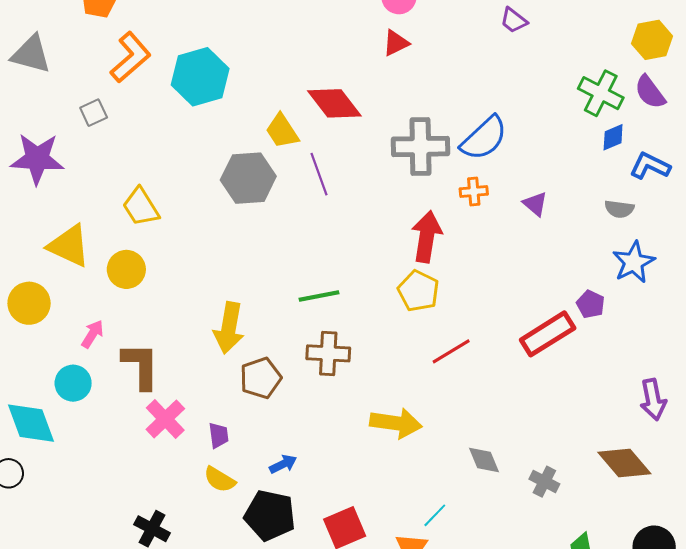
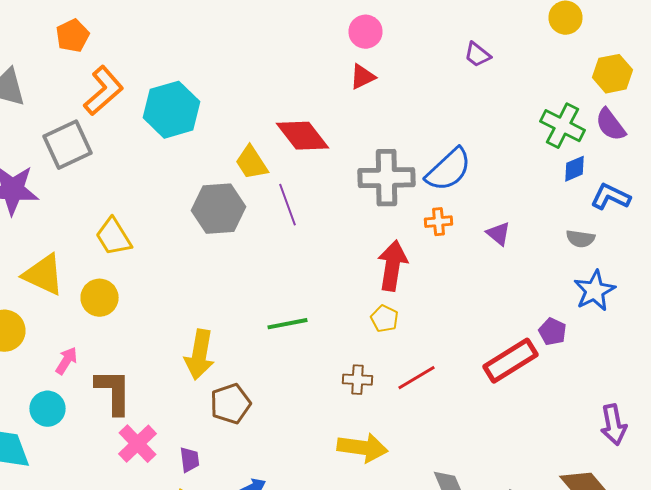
gray square: (94, 113) -> (68, 145), size x1.8
yellow pentagon: (418, 291) -> (384, 319), size x0.7
brown cross: (328, 353) -> (358, 380), moved, size x0.7

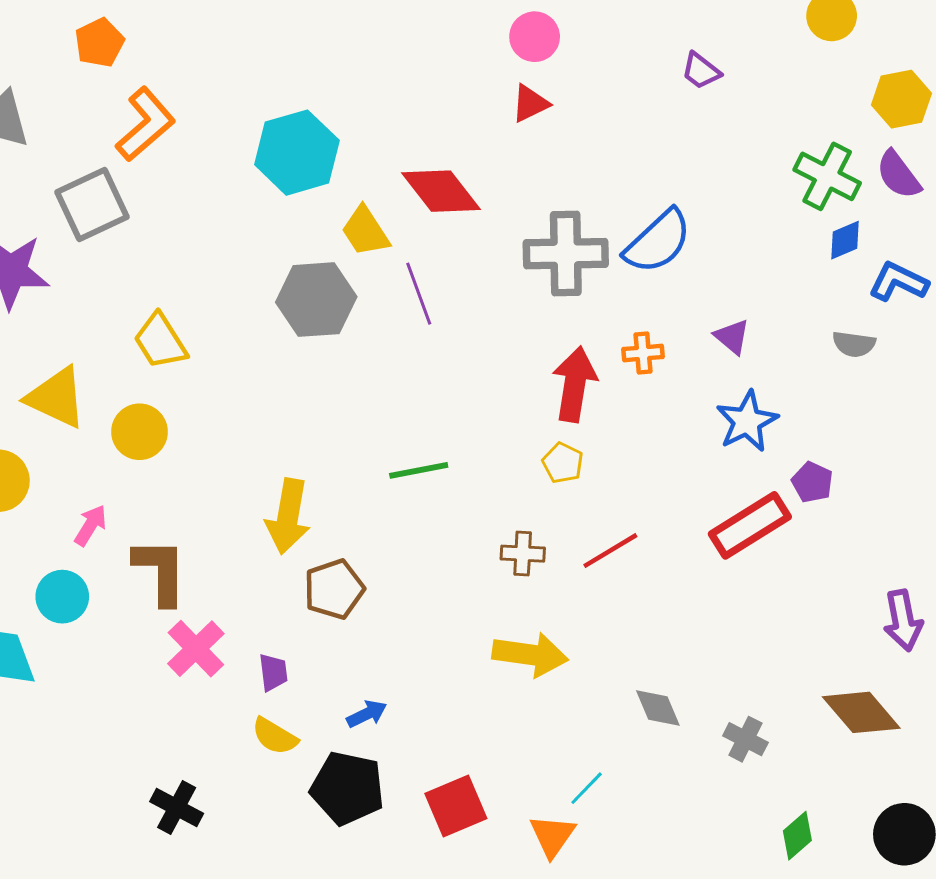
cyan hexagon: (172, 110) -> (297, 153), moved
orange cross: (438, 222) -> (643, 353), moved
blue star: (594, 291) -> (747, 421), moved

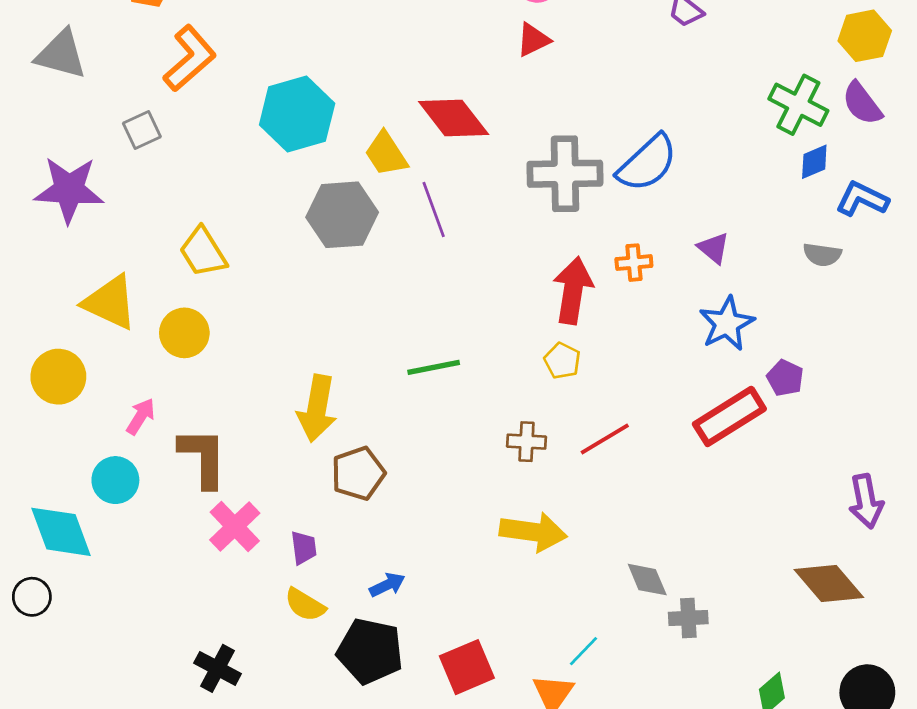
cyan hexagon: (297, 153) -> (297, 114), moved
gray square: (92, 205) -> (142, 130), size x0.6
gray cross: (745, 739) -> (688, 618), moved, turned -30

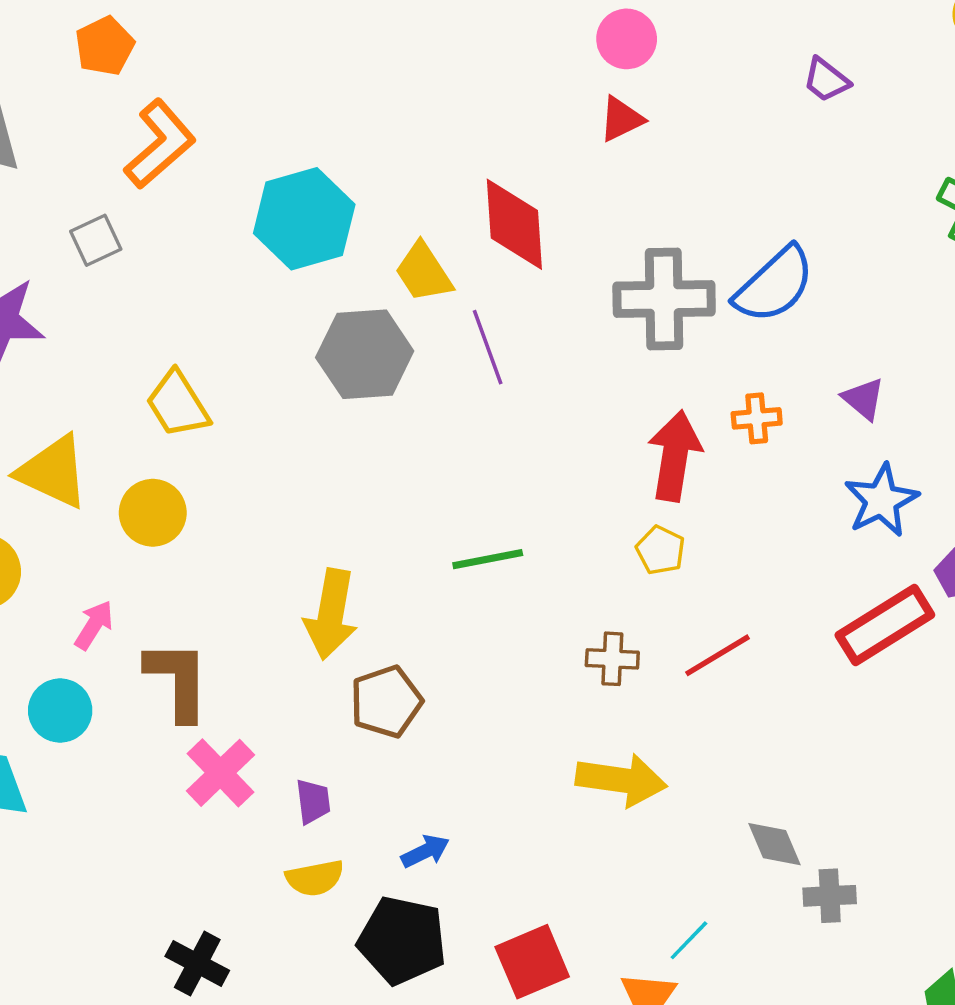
red diamond: (454, 118) -> (514, 224), turned 34
yellow semicircle: (305, 605) -> (315, 878), turned -42

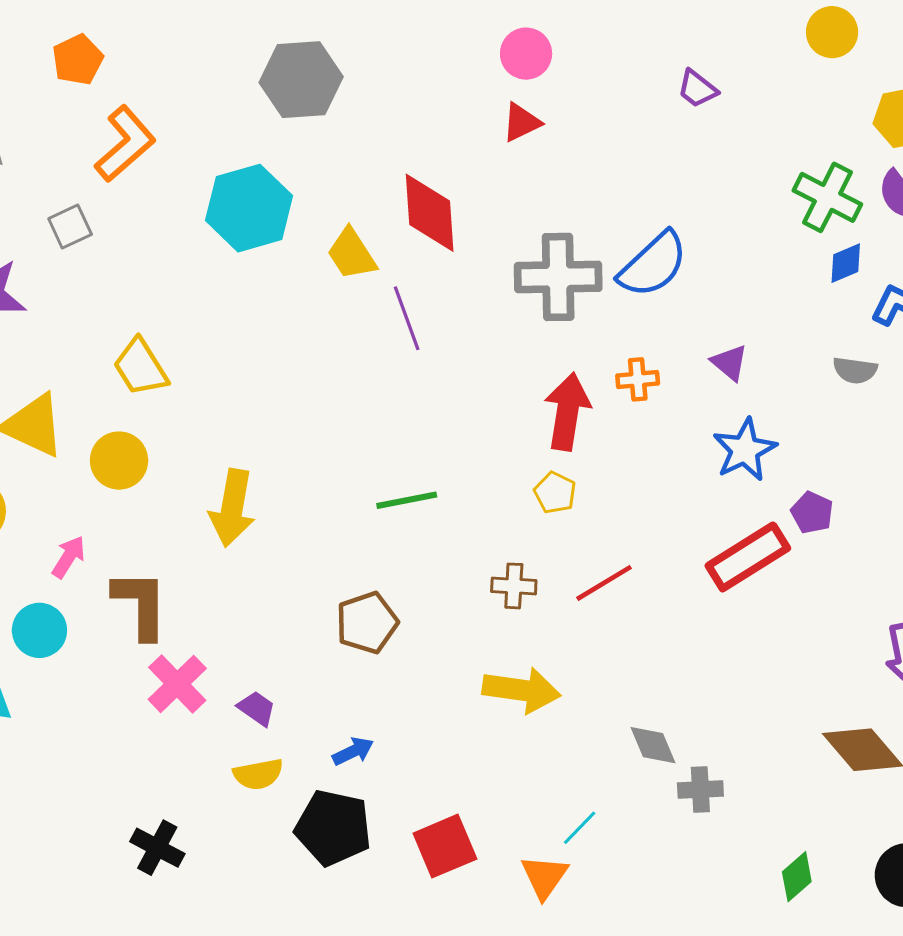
gray hexagon: (365, 354) -> (301, 80), moved
yellow arrow: (331, 614) -> (232, 508), moved
brown pentagon: (386, 702) -> (367, 623), moved
purple trapezoid: (313, 801) -> (257, 708), turned -48

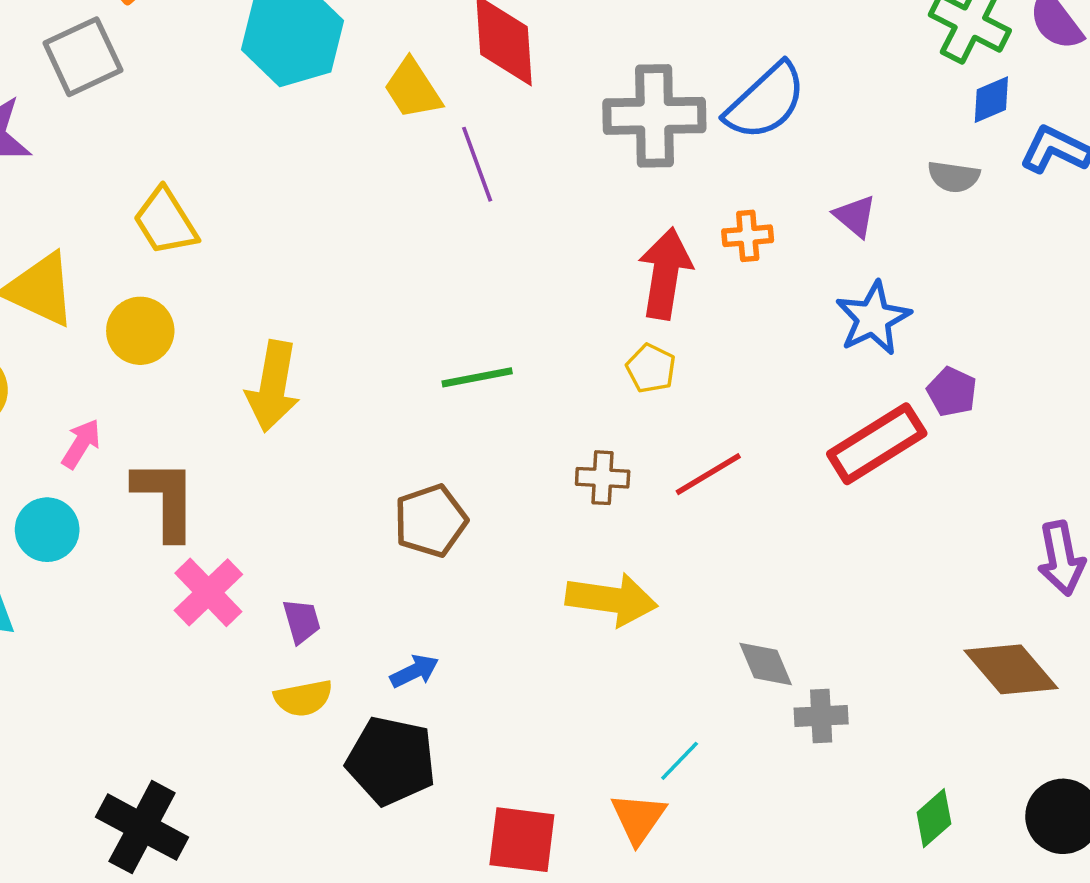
gray square: (70, 226) -> (83, 57), size x1.5
gray semicircle: (855, 370) -> (954, 177), moved
purple trapezoid: (257, 708) -> (302, 621), turned 39
red square: (445, 846) -> (522, 840), moved, turned 30
black cross: (157, 848) -> (142, 827), moved, size x1.4

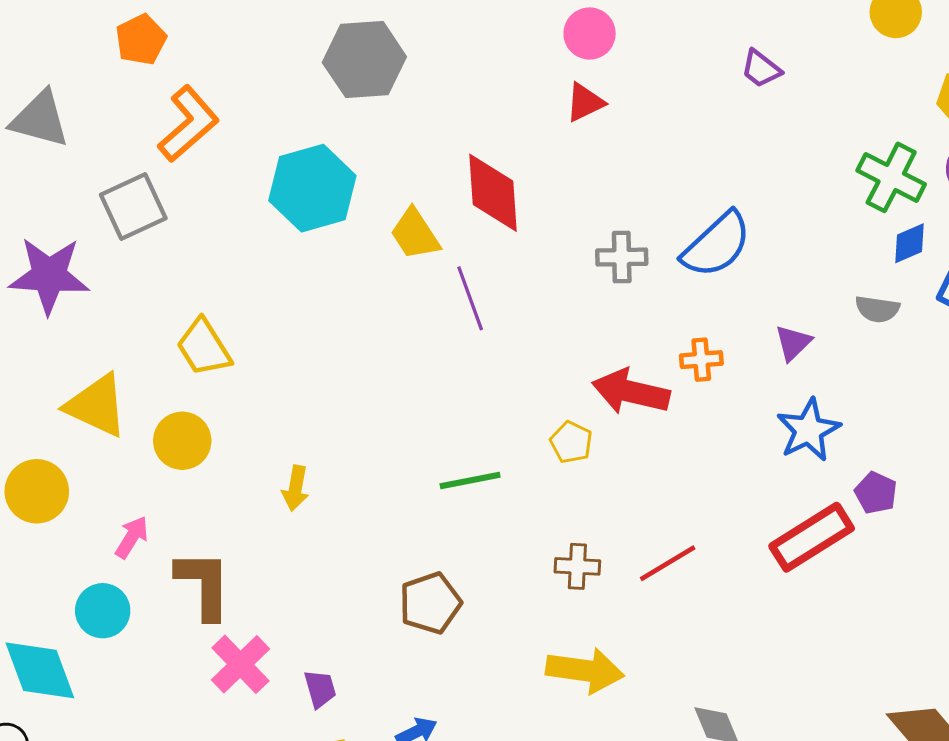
gray cross: (654, 116) -> (622, 257), size x0.6
purple triangle: (855, 216) -> (793, 343), turned 36
red arrow: (665, 273) -> (631, 392), turned -86
yellow pentagon: (651, 368) -> (571, 442), moved
yellow arrow: (273, 386) -> (296, 488), size x0.6

